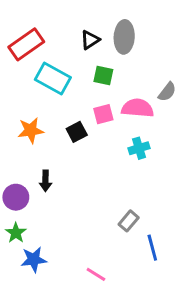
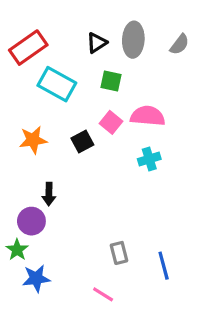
gray semicircle: (167, 92) -> (179, 44), moved
pink square: (103, 114) -> (111, 122), turned -36
purple circle: (16, 197) -> (31, 221), moved
gray rectangle: (129, 221) -> (119, 253), moved, turned -54

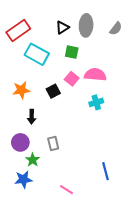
black arrow: (49, 194) -> (32, 117), moved
green star: (17, 250) -> (33, 160), moved
gray rectangle: (119, 253) -> (53, 143), moved

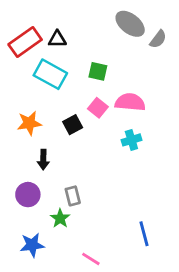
gray ellipse: (86, 25) -> (130, 24), moved, turned -55
black triangle: (62, 27) -> (57, 39), moved, turned 32
green star: (33, 160) -> (60, 218), moved

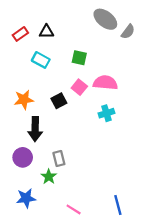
red rectangle: (25, 42) -> (20, 34), size x0.6
cyan rectangle: (50, 74) -> (41, 60), size x0.7
black arrow: (43, 160) -> (35, 129), size x1.5
blue line: (144, 234) -> (118, 205), moved

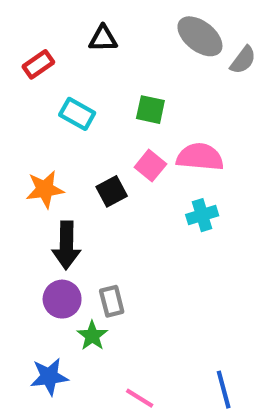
black triangle: (46, 32) -> (103, 38), moved
purple circle: (23, 157) -> (62, 299), moved

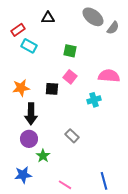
cyan rectangle: (77, 114) -> (29, 46), moved
pink semicircle: (200, 157) -> (109, 76), moved
black square: (112, 191) -> (52, 89), turned 32
gray rectangle: (112, 301) -> (72, 136), moved, turned -32

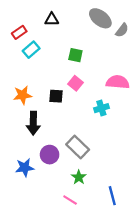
cyan rectangle: (29, 46) -> (31, 50), turned -70
gray rectangle: (72, 136) -> (78, 147), size x1.5
purple circle: (29, 139) -> (50, 155), moved
green star: (43, 156) -> (79, 177), moved
blue star: (23, 175) -> (25, 168), moved

